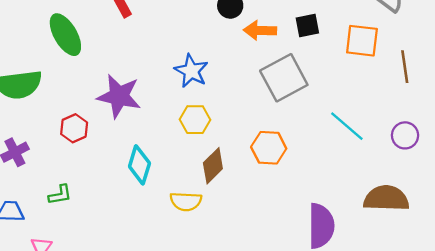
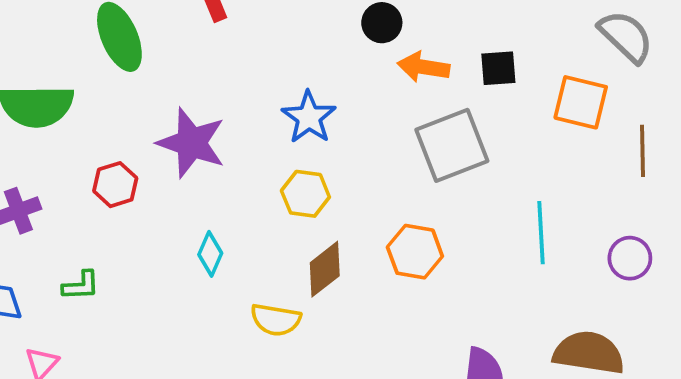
cyan line: (347, 126) -> (541, 233), turned 39
cyan diamond: (139, 165) -> (210, 254), size x0.7

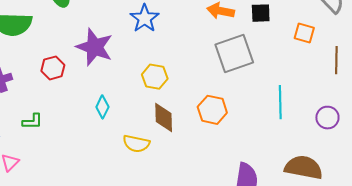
orange square: (581, 102) -> (304, 33), size x0.7
blue star: (309, 117) -> (145, 18), moved
brown diamond: (325, 269) -> (164, 117), turned -56

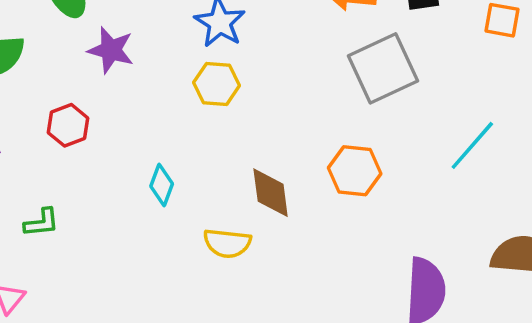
purple star: (95, 47) -> (111, 50), moved, size x0.7
yellow hexagon: (155, 77) -> (217, 84), moved
cyan line: (280, 102) -> (472, 145), turned 48

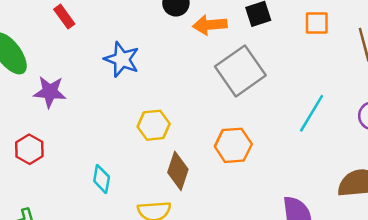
yellow hexagon: (217, 84) -> (154, 125), moved
brown diamond: (271, 193) -> (178, 171), turned 36

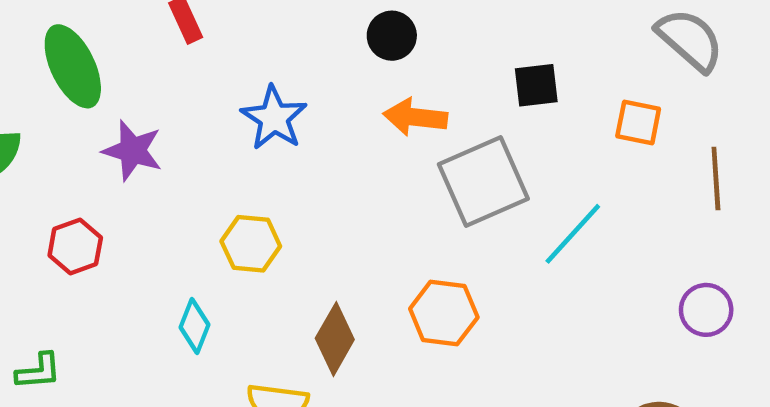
orange arrow: (210, 25) -> (415, 117), moved
cyan line: (312, 113) -> (573, 234), moved
yellow hexagon: (154, 125) -> (251, 244), moved

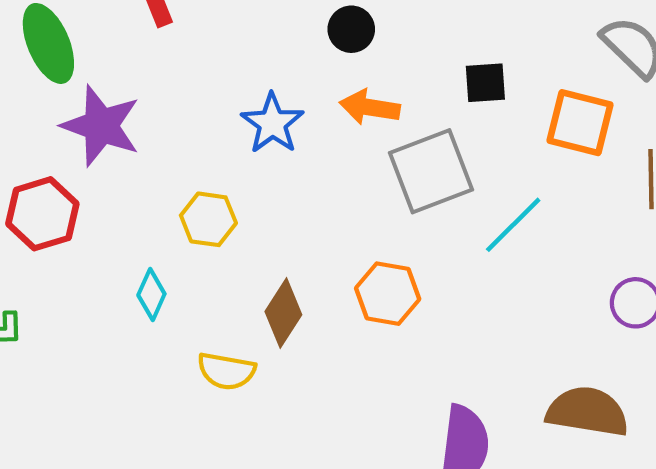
blue star: (274, 118) -> (272, 123), moved
orange square: (638, 123) -> (580, 123), size x1.5
purple star: (133, 151) -> (101, 126), size x1.4
red hexagon: (75, 247) -> (42, 214), size x1.4

